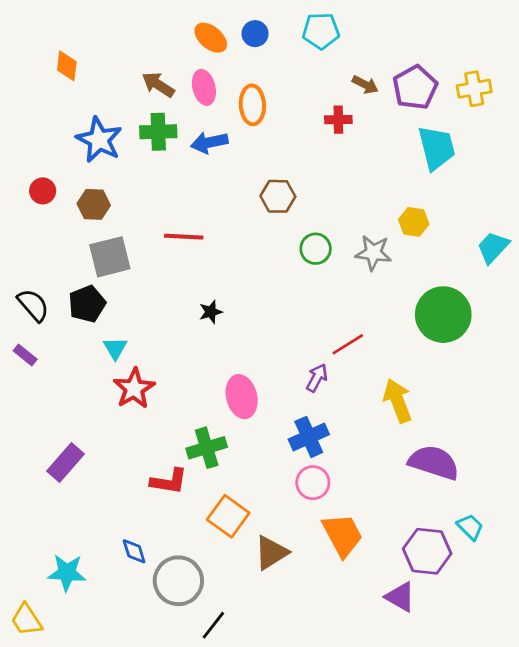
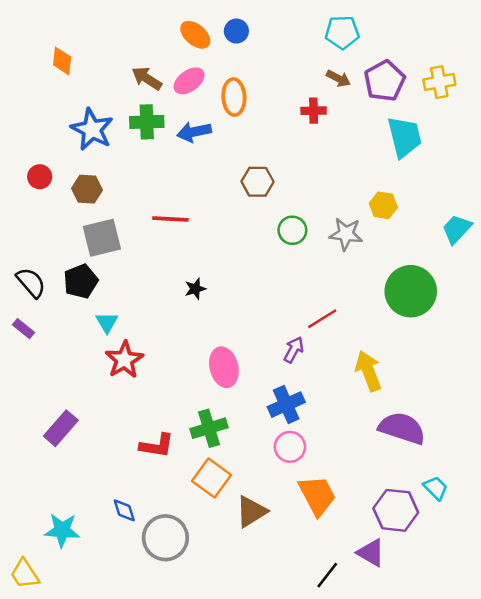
cyan pentagon: (321, 31) -> (342, 32), moved
pink ellipse: (204, 87) -> (189, 81), turned 68
green cross: (207, 448) -> (209, 428), moved
black line: (213, 625) -> (327, 575), moved

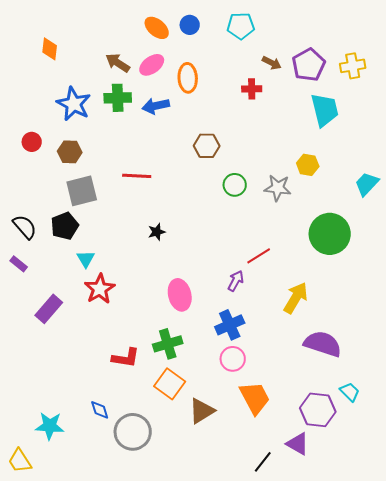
cyan pentagon: (342, 32) -> (241, 26), moved
yellow arrow: (368, 371) -> (296, 298), turned 52
purple rectangle: (61, 428) -> (49, 309), moved

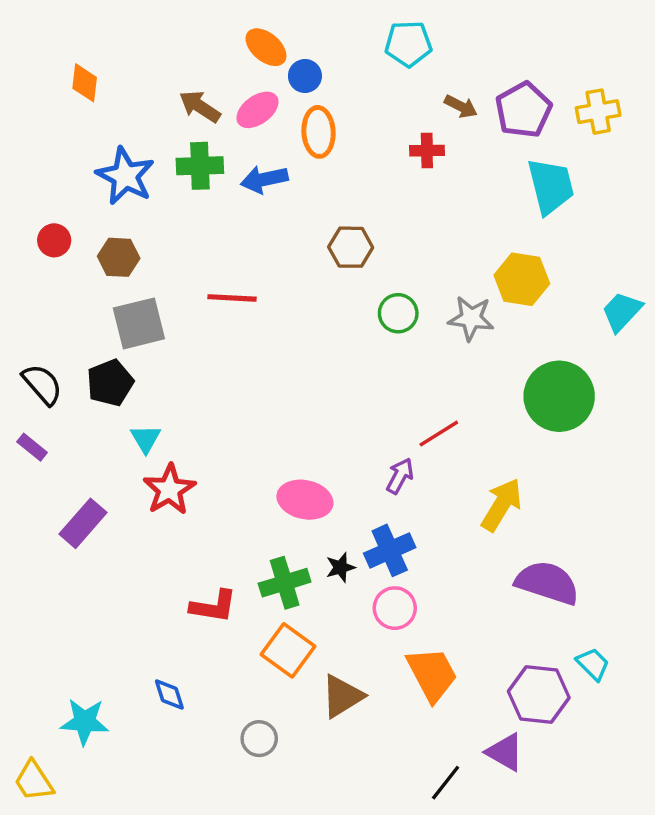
blue circle: (190, 25) -> (305, 76), moved
yellow hexagon: (308, 165) -> (522, 279), size x1.4
black star: (157, 232) -> (341, 567), moved
pink ellipse: (180, 295) -> (305, 500), turned -64
gray circle: (133, 432) -> (259, 739), moved, size x0.6

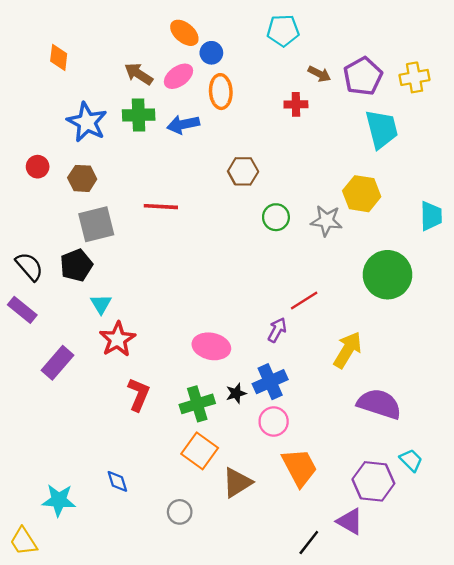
cyan trapezoid: (622, 312) -> (431, 216), turned 136
purple rectangle: (32, 447) -> (22, 310), size x1.4
red L-shape: (213, 606) -> (139, 394), moved, turned -76

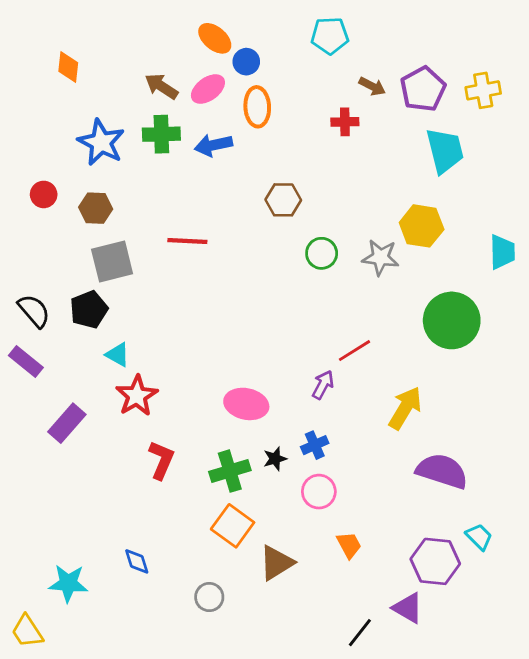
cyan triangle: (101, 304) -> (118, 355), turned -30
blue cross: (270, 382) -> (315, 445), size x0.7
orange trapezoid: (299, 467) -> (349, 545), size x0.6

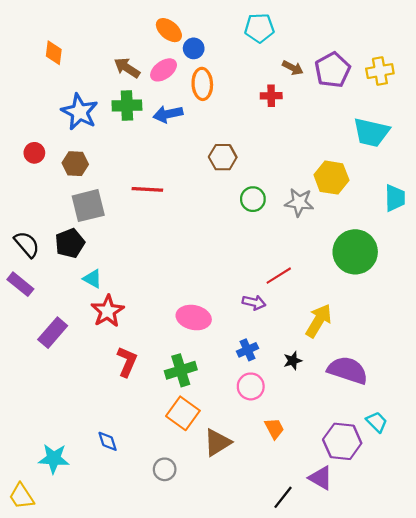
cyan trapezoid: (445, 151) -> (371, 132), moved, turned 117
purple arrow: (323, 385) -> (254, 302), turned 75
black star: (275, 459) -> (293, 361), moved

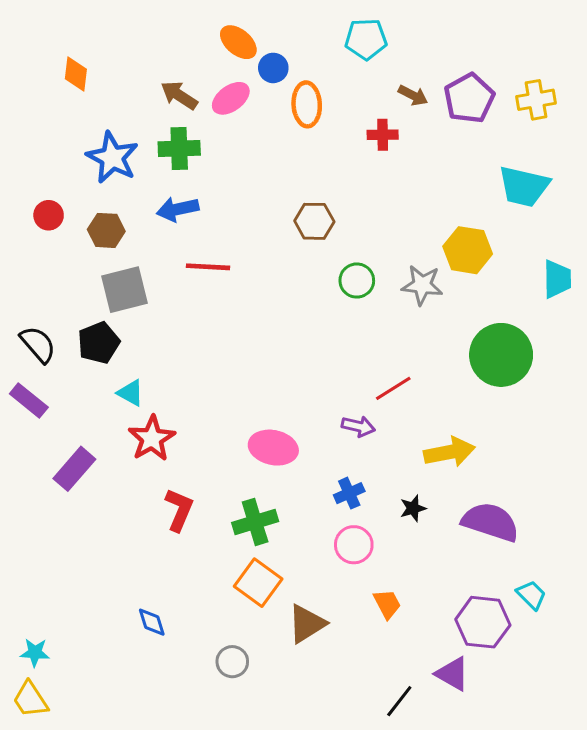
orange ellipse: (202, 84) -> (307, 104), moved
blue arrow: (168, 114) -> (178, 209), moved
yellow arrow: (319, 321) -> (449, 452), turned 48
cyan star: (54, 459) -> (35, 653), moved, size x0.7

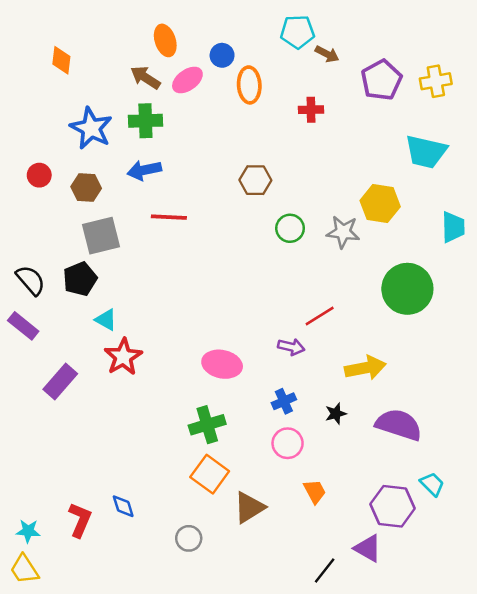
orange ellipse: (238, 42) -> (165, 40), moved, turned 32
brown arrow: (413, 95) -> (327, 54), moved
red L-shape: (179, 510) -> (80, 520), moved

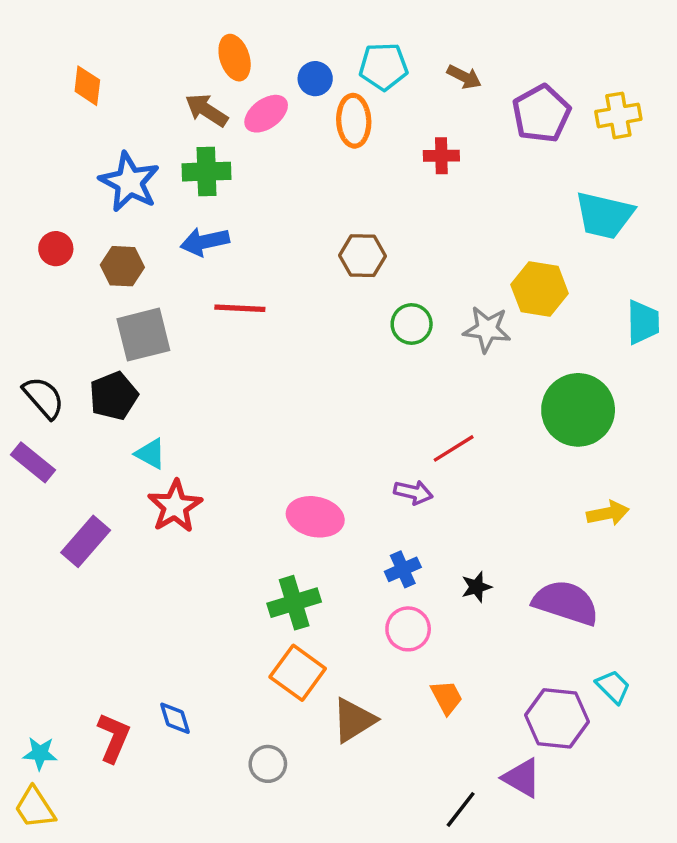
cyan pentagon: (297, 32) -> (384, 66), moved
yellow arrow: (365, 368) -> (608, 513), moved, size x0.7

